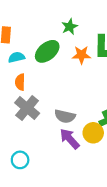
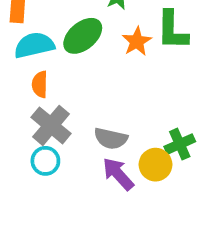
orange star: (81, 55) -> (137, 41), turned -30
cyan semicircle: (16, 57) -> (34, 45), size x1.5
cyan circle: (20, 160) -> (45, 161), moved

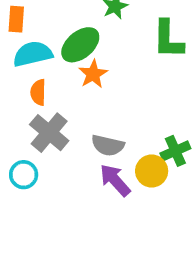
orange star: (137, 41) -> (93, 74), moved
cyan circle: (45, 161) -> (24, 175), moved

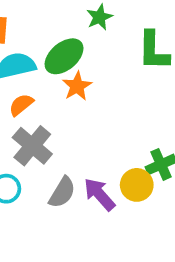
orange semicircle: (38, 92) -> (21, 105), turned 50
gray semicircle: (108, 145) -> (62, 192), moved, turned -72

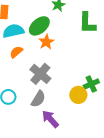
gray cross: (32, 146) -> (40, 74), moved
purple arrow: (99, 194) -> (50, 119), moved

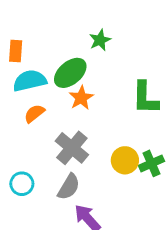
green L-shape: (87, 23) -> (145, 98), moved
yellow circle: (78, 95) -> (125, 160), moved

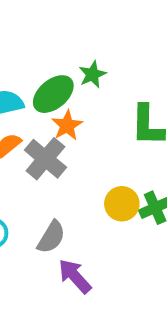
green star: (100, 40) -> (92, 74), moved
gray cross: (72, 148) -> (45, 159), moved

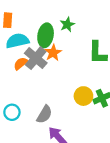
green ellipse: (53, 94) -> (46, 35), turned -40
gray cross: (45, 159) -> (36, 58), moved

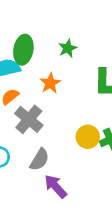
green ellipse: (46, 35) -> (23, 50), moved
gray cross: (36, 58) -> (29, 119), moved

